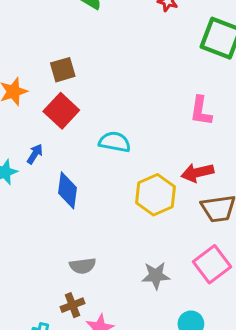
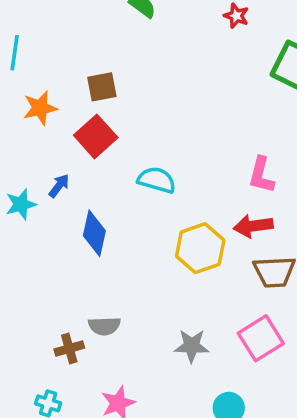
pink L-shape: (201, 111) -> (261, 175), moved
brown cross: (72, 305) -> (69, 349), moved

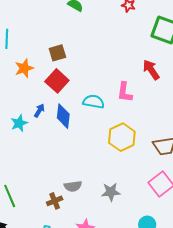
pink L-shape: (261, 175) -> (125, 92), moved
red arrow: (253, 226) -> (151, 70), moved, turned 70
blue diamond: (94, 233) -> (63, 116), moved
gray star: (192, 346) -> (111, 192), moved

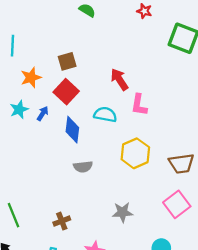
red arrow: (151, 70) -> (119, 79), moved
blue arrow: (39, 111) -> (43, 114), moved
cyan star: (19, 123) -> (19, 109), moved
gray semicircle: (73, 186) -> (83, 167), moved

